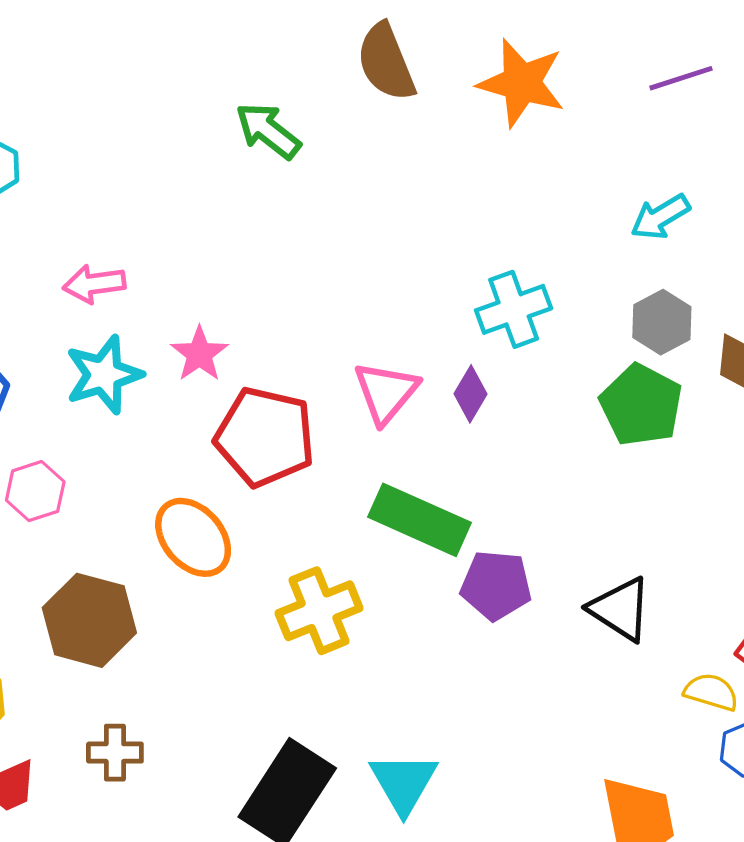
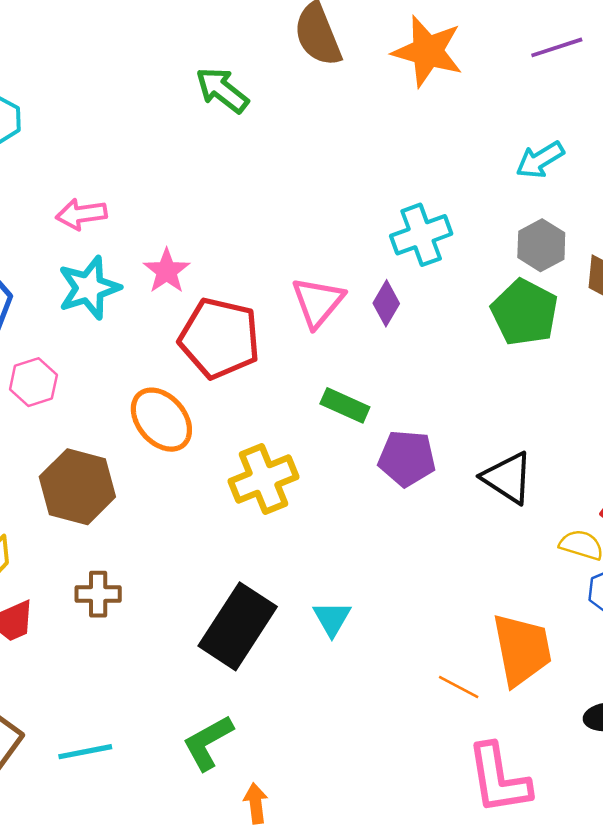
green rectangle: (420, 520) -> (345, 405), size x0.6
cyan triangle: (404, 783) -> (332, 619), size x0.7

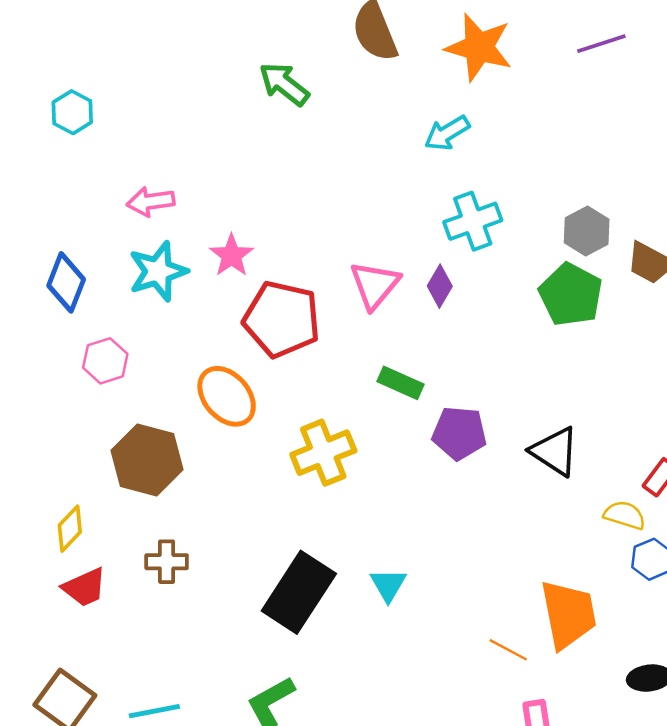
cyan arrow: (540, 160) -> (447, 133), moved

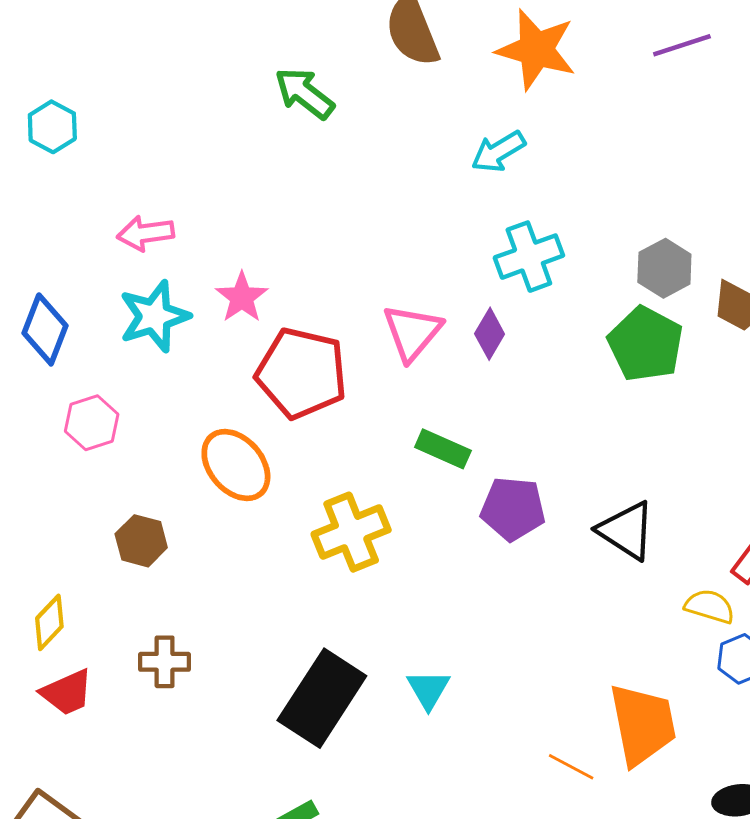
brown hexagon: (147, 460) -> (141, 541), size x0.6

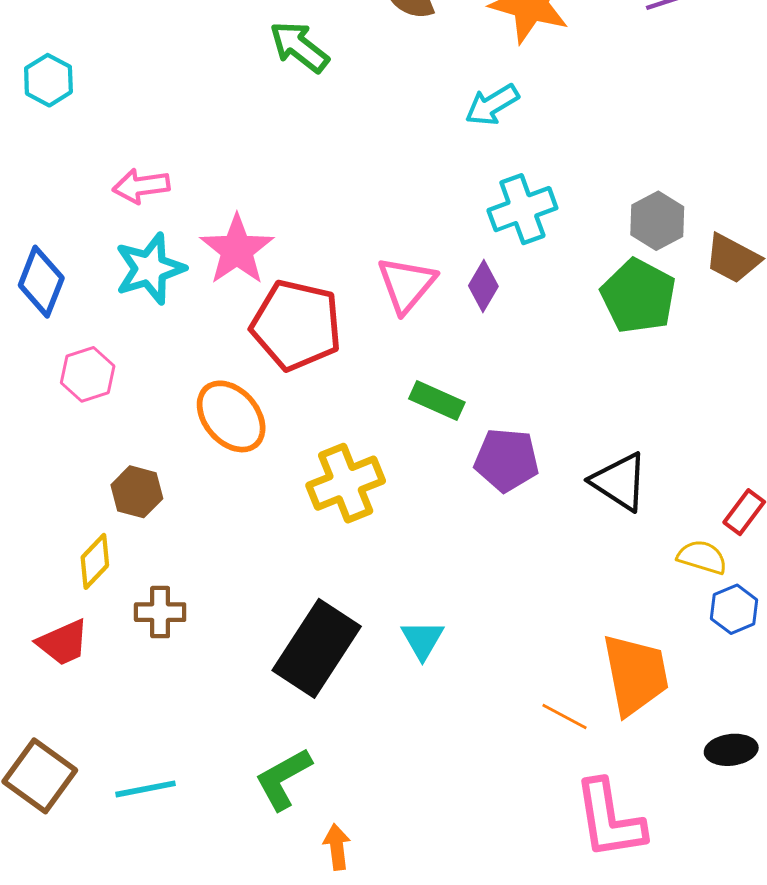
pink star: (242, 297) -> (237, 250), size x1.4
yellow diamond: (49, 622) -> (95, 561), moved

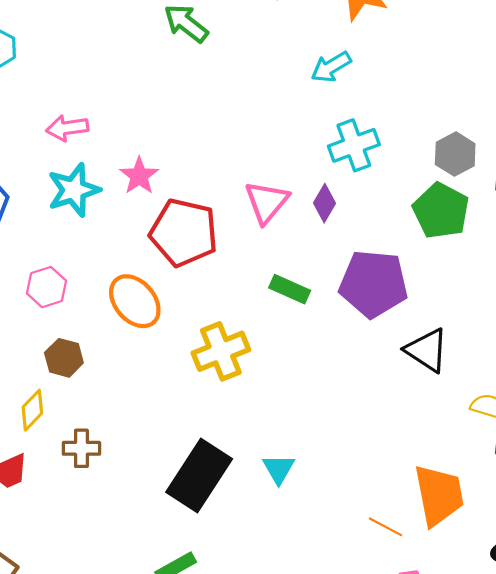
pink star: (237, 250) -> (139, 176), size x0.7
pink hexagon: (88, 374) -> (47, 287), moved
purple pentagon: (506, 460) -> (373, 284), moved, size x1.4

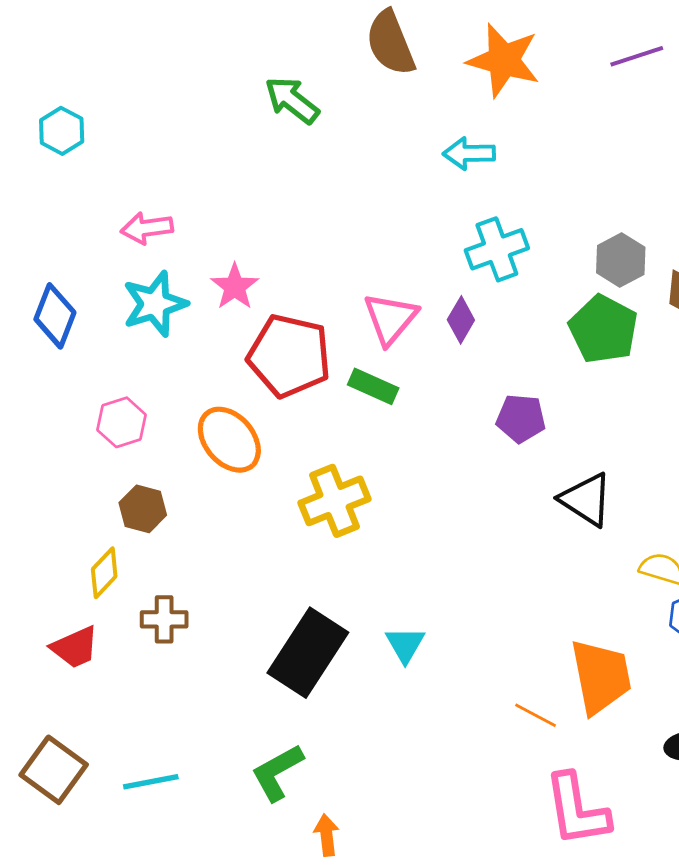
cyan arrow: (331, 67) -> (469, 153), turned 30
purple pentagon: (373, 284) -> (521, 418), size x0.6
green rectangle: (290, 289) -> (373, 386), moved

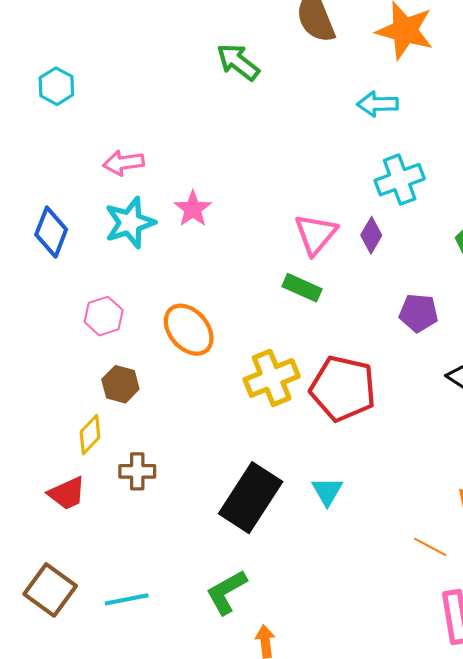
red pentagon: (289, 356) -> (343, 388), moved

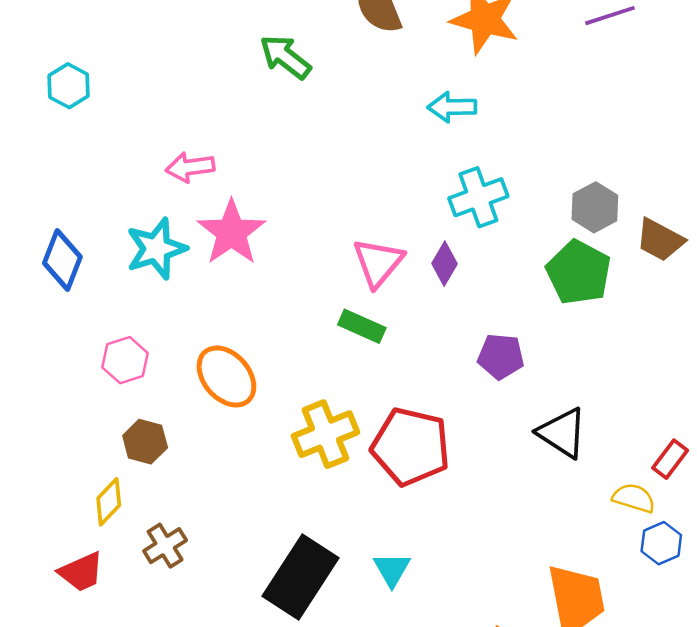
pink arrow: (124, 163) -> (190, 167), moved
pink star: (193, 209) -> (231, 232), size x1.5
brown cross: (137, 471) -> (165, 546), turned -32

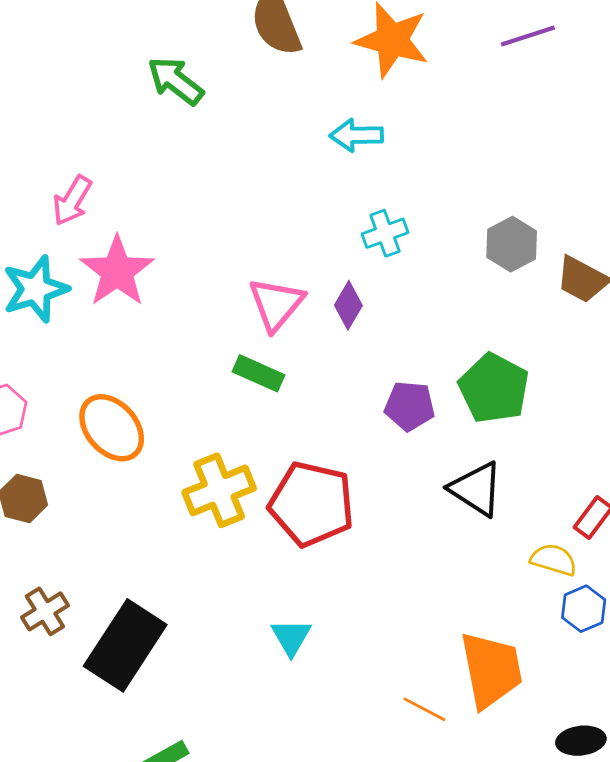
pink arrow: (190, 167) -> (72, 201), turned -51
cyan cross: (478, 197) -> (385, 233), size x0.7
green pentagon: (579, 272) -> (494, 388), moved
black rectangle: (300, 577) -> (125, 645), moved

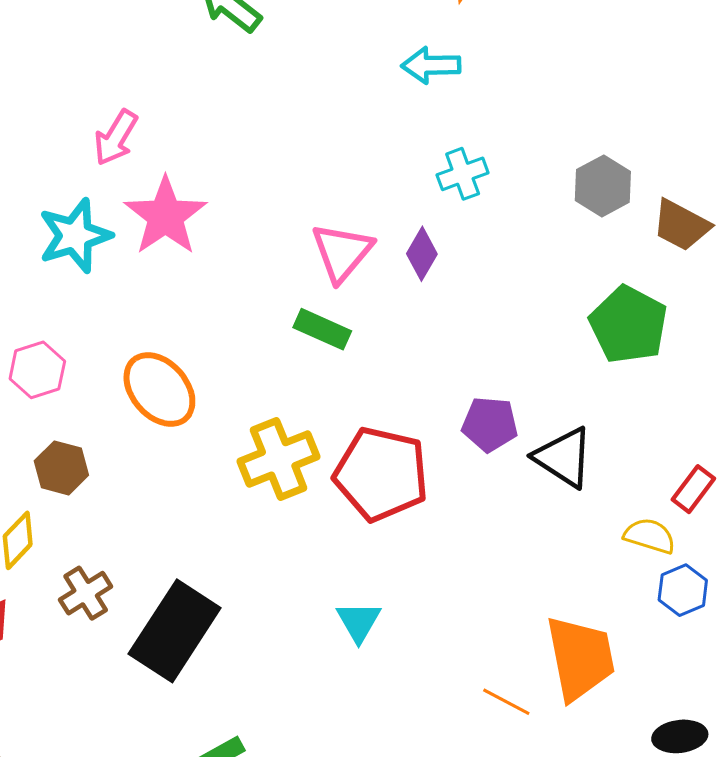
green pentagon: (494, 388) -> (629, 325), moved
purple pentagon: (410, 406) -> (490, 424), moved

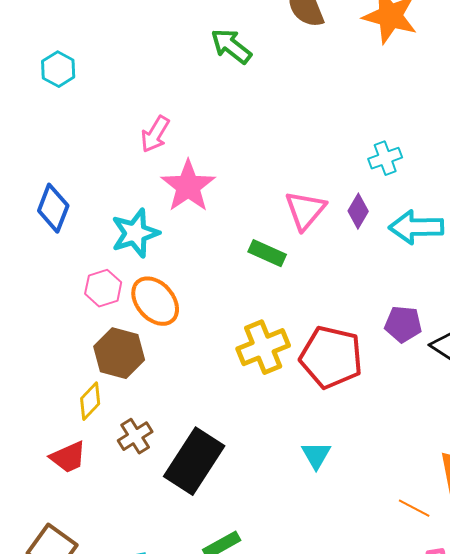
cyan arrow: (431, 65) -> (416, 227), moved, size x1.4
cyan star: (75, 236) -> (135, 233), moved
green rectangle: (322, 329) -> (267, 253), moved
orange ellipse: (159, 390) -> (155, 301), moved
brown hexagon: (61, 468) -> (119, 353), size x1.4

